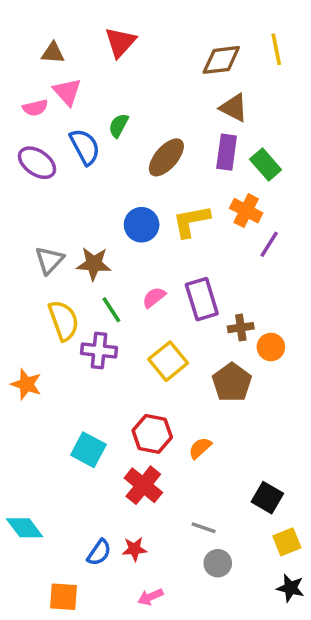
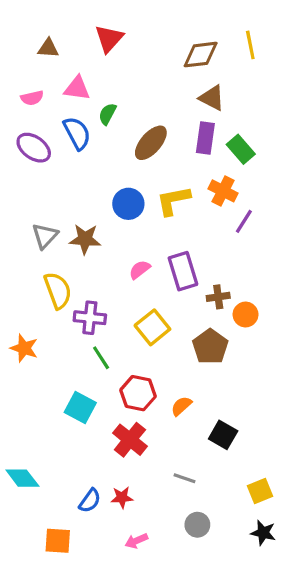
pink triangle: (67, 92) -> (77, 88), moved, turned -40
green line: (111, 310) -> (101, 358), moved
black square: (267, 498) -> (223, 435), moved
gray circle: (218, 563) -> (197, 525), moved

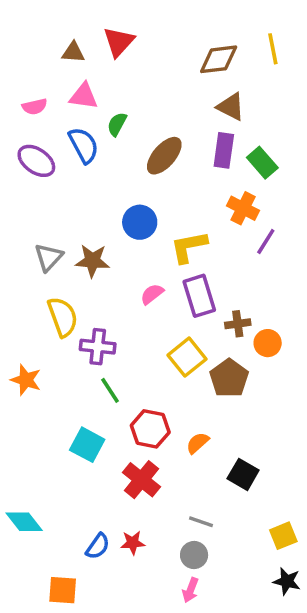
brown triangle: (48, 48) -> (73, 52), moved
yellow L-shape: (173, 201) -> (189, 247), moved
yellow square: (152, 327) -> (187, 357), moved
gray circle: (197, 525) -> (194, 555), moved
pink arrow: (136, 541) -> (191, 590), moved, turned -45

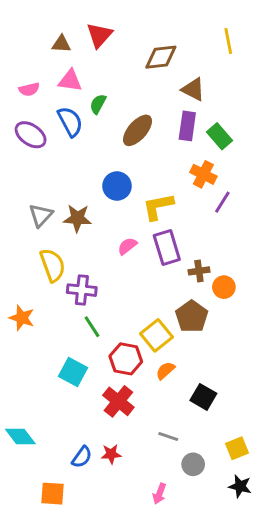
brown diamond: (219, 59) -> (161, 57), moved
yellow square: (187, 357) -> (157, 335), moved
gray circle: (194, 555) -> (193, 464), moved

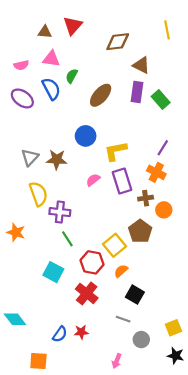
orange cross: (203, 174) -> (156, 172), moved
black square: (203, 397) -> (135, 295), moved

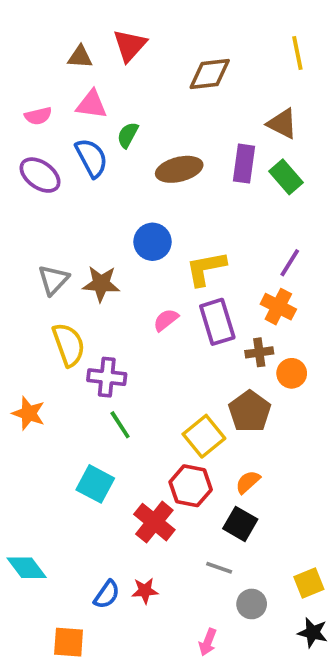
brown triangle: (141, 65) -> (282, 124), moved
brown ellipse: (101, 95) -> (179, 169), turned 35
red hexagon: (92, 262) -> (191, 486), moved
orange semicircle: (121, 271) -> (248, 482), moved

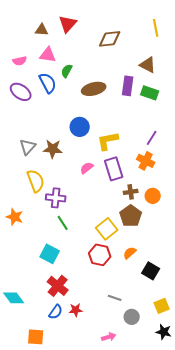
green rectangle: (286, 177) -> (150, 93), turned -30
brown cross: (259, 352) -> (131, 192), moved
red cross: (154, 522) -> (58, 286), moved
black square: (240, 524) -> (151, 271), moved
pink arrow: (208, 642) -> (109, 337), turned -128

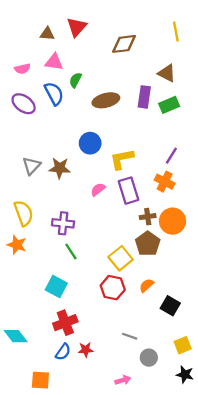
green rectangle: (150, 93) -> (169, 105), turned -42
yellow semicircle: (36, 181) -> (24, 213), moved
orange circle: (153, 196) -> (172, 221), size x1.5
red cross: (58, 286) -> (65, 323), turned 30

